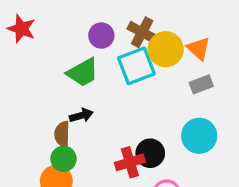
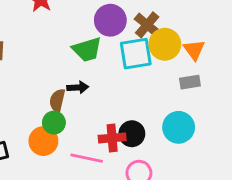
purple circle: (101, 36) -> (110, 20), size x1.4

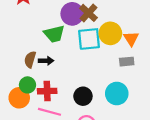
brown cross: (147, 25) -> (88, 13), moved
brown semicircle: (57, 101) -> (30, 59), moved
red cross: (112, 138) -> (47, 91), moved

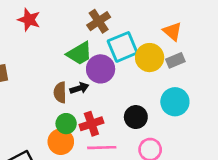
brown cross: (88, 13) -> (99, 21), moved, turned 30
purple circle: (72, 14) -> (101, 69), moved
yellow circle: (110, 33) -> (150, 58), moved

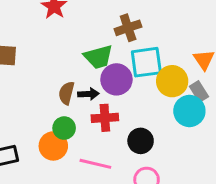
gray rectangle: (175, 60) -> (199, 91), turned 66
cyan circle: (175, 102) -> (189, 111), moved
red cross: (91, 124) -> (105, 118), moved

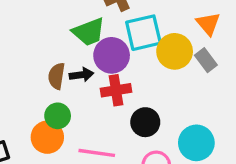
cyan circle: (189, 111) -> (196, 143), moved
red cross: (105, 118) -> (116, 90), moved

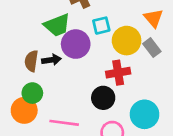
cyan square: (143, 33) -> (101, 26), size x0.6
red cross: (116, 90) -> (118, 73), moved

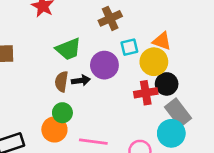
orange triangle: (154, 18) -> (162, 41), moved, turned -30
green trapezoid: (57, 25) -> (68, 49), moved
gray rectangle: (152, 48) -> (178, 113), moved, size x1.5
black circle: (103, 98) -> (167, 84), moved

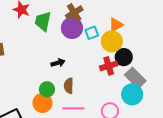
orange triangle: (162, 41) -> (116, 25), turned -42
green trapezoid: (68, 49) -> (43, 21), moved, turned 130
purple circle: (104, 65) -> (72, 28), moved
brown semicircle: (61, 82) -> (69, 86), moved

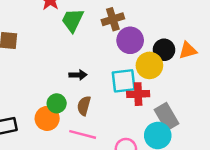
orange triangle: (116, 25) -> (188, 50), moved
purple circle: (72, 28) -> (130, 40), moved
cyan square: (92, 33) -> (124, 81), moved, size x1.5
black circle: (124, 57) -> (164, 50), moved

